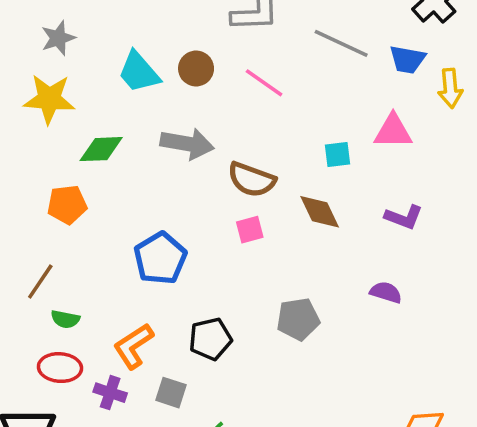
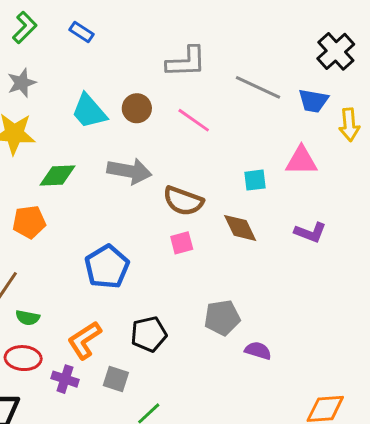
purple semicircle: (386, 292) -> (258, 351), moved

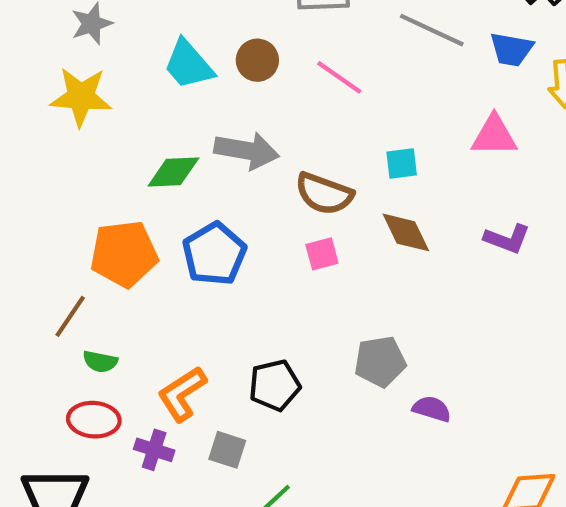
green diamond: (58, 176) -> (173, 172), moved
cyan square: (255, 180) -> (402, 163), moved
orange pentagon: (29, 222) -> (124, 254), moved, size x1.4
blue pentagon: (107, 267) -> (214, 254), moved

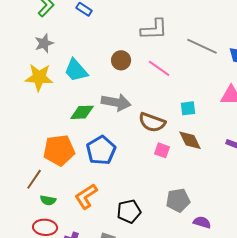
cyan trapezoid: (189, 64) -> (76, 70), moved
pink square: (322, 254) -> (162, 150), moved, turned 35
orange L-shape: (182, 394) -> (86, 196), moved

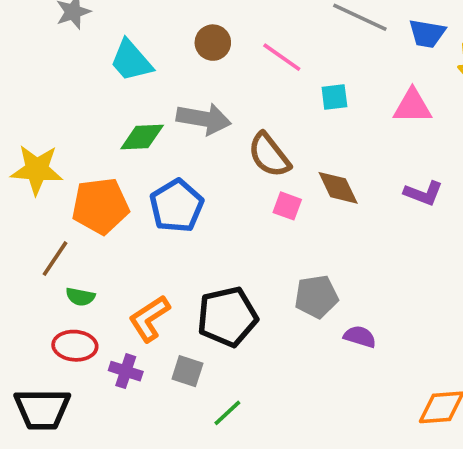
yellow star: (39, 77) -> (37, 170), moved
cyan square: (188, 108) -> (334, 97), moved
brown semicircle: (152, 122) -> (269, 155), turned 32
orange L-shape: (86, 196) -> (149, 318), moved
black pentagon: (129, 211) -> (227, 317), size x1.4

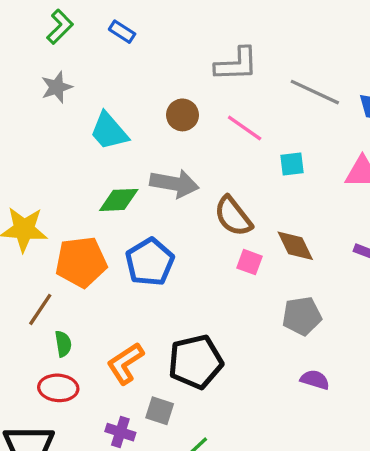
green semicircle: (80, 297) -> (63, 344), turned -110
gray pentagon: (316, 297) -> (302, 316), moved
purple cross: (126, 371) -> (120, 432), moved

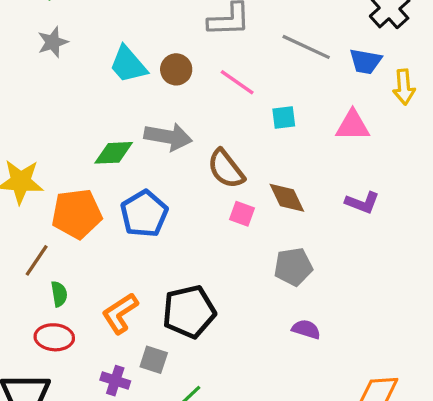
cyan trapezoid: (109, 131) -> (128, 65), moved

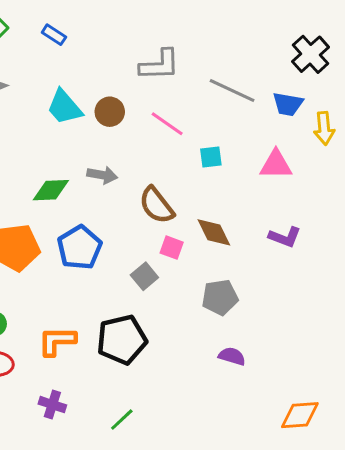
gray arrow: (168, 137) -> (102, 175), size x0.7
orange L-shape: (120, 313) -> (57, 341), turned 33
gray square: (154, 360) -> (144, 276), moved, turned 32

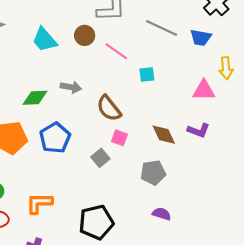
brown circle: (110, 112) -> (85, 35), moved
yellow arrow: (324, 128) -> (226, 68), moved
pink triangle: (276, 165) -> (204, 90), moved
brown diamond: (214, 232) -> (164, 135), moved
black pentagon: (122, 340) -> (96, 222), moved

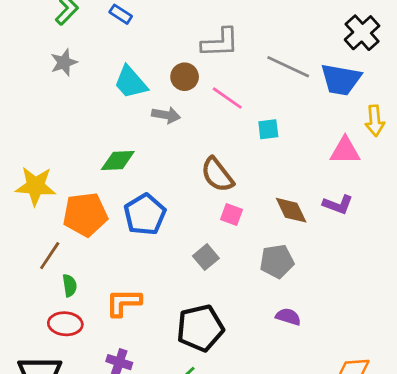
blue trapezoid: (201, 38) -> (341, 80), size x1.4
gray arrow: (71, 87) -> (166, 115), moved
gray square: (100, 158) -> (206, 257), moved

